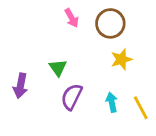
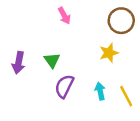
brown circle: (110, 23) -> (121, 21), moved
purple arrow: (20, 86) -> (19, 63), moved

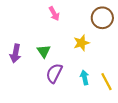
yellow star: (109, 53) -> (81, 43), moved

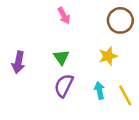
yellow star: (81, 43) -> (108, 56), moved
green triangle: (44, 51) -> (61, 57), moved

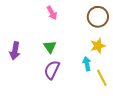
yellow star: (108, 56) -> (98, 46), moved
cyan arrow: (99, 90) -> (87, 64), moved

